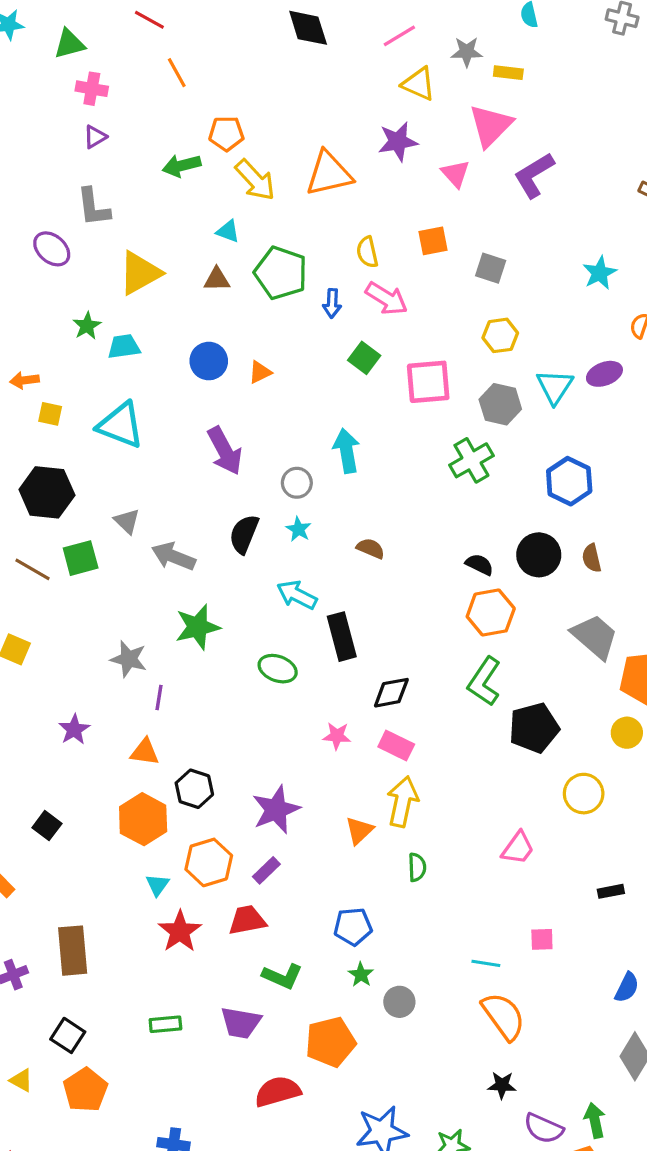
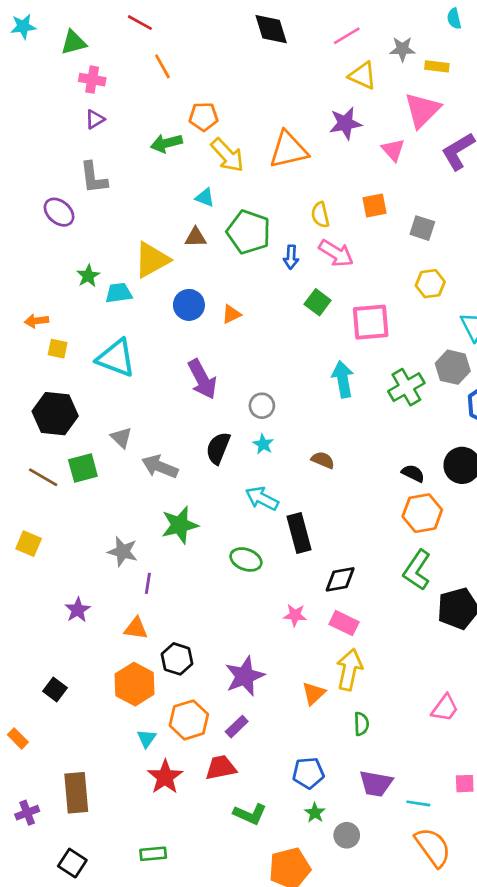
yellow triangle: (140, 273) -> (152, 260), moved
gray hexagon: (500, 404) -> (453, 367), moved
cyan arrow: (347, 451) -> (343, 379), moved
purple trapezoid: (241, 1023) -> (376, 784), moved

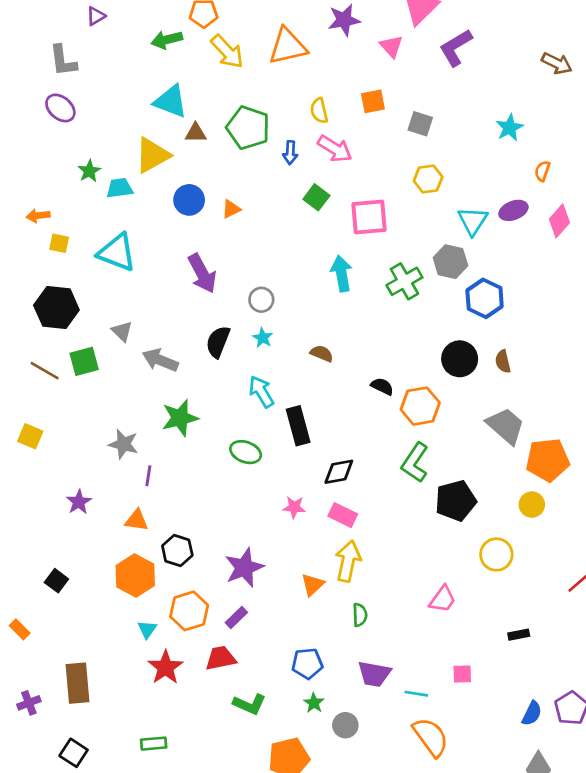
gray L-shape: (93, 178) -> (63, 61), moved
cyan triangle: (205, 198) -> (171, 101), moved, size x1.8
black semicircle: (413, 473) -> (382, 386), moved
cyan arrow: (262, 498) -> (261, 392), turned 32

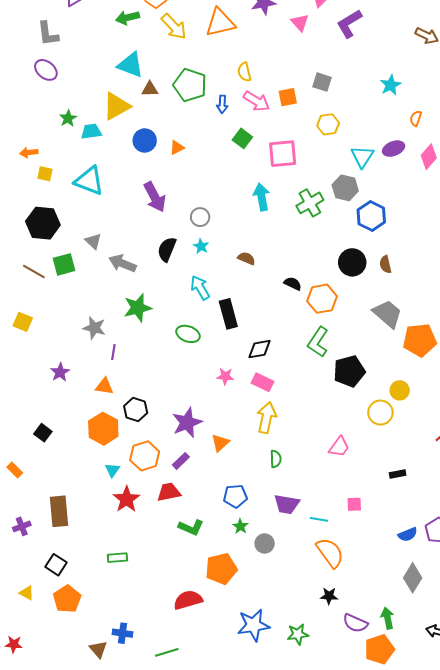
orange square: (373, 101) -> (288, 97), moved
yellow circle: (532, 505) -> (400, 390), moved
orange triangle: (313, 585) -> (220, 443), moved
blue semicircle: (532, 713) -> (408, 534), turned 42

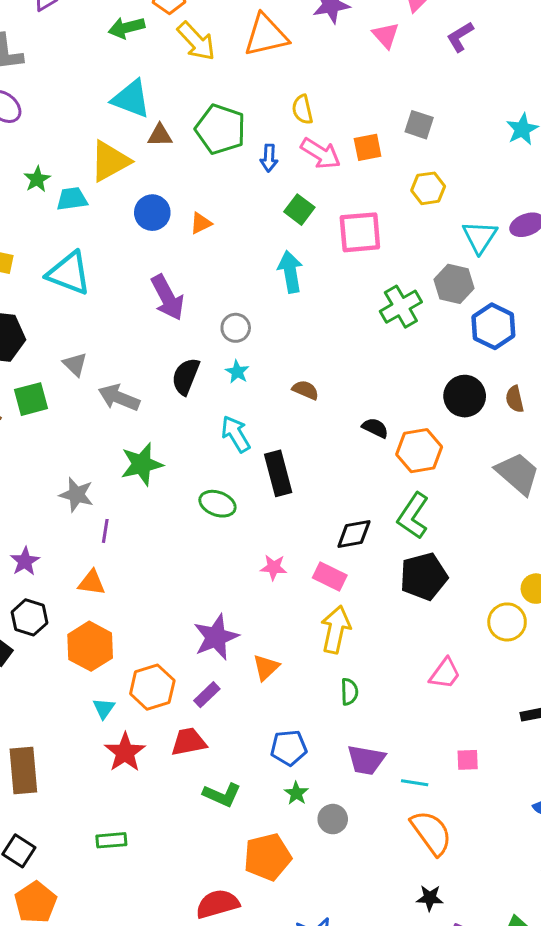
purple L-shape: (349, 24) -> (460, 37), size x0.7
cyan arrow: (262, 197) -> (290, 272), moved
black diamond: (260, 349) -> (354, 534), moved
black pentagon: (349, 371) -> (424, 576), moved
black hexagon: (136, 410) -> (29, 617), moved

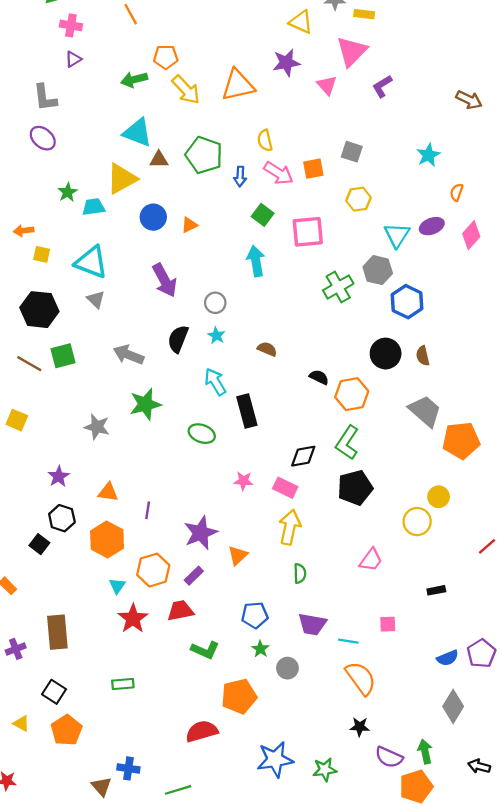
gray triangle: (75, 364) -> (96, 299), moved
purple line: (105, 531) -> (148, 510), moved

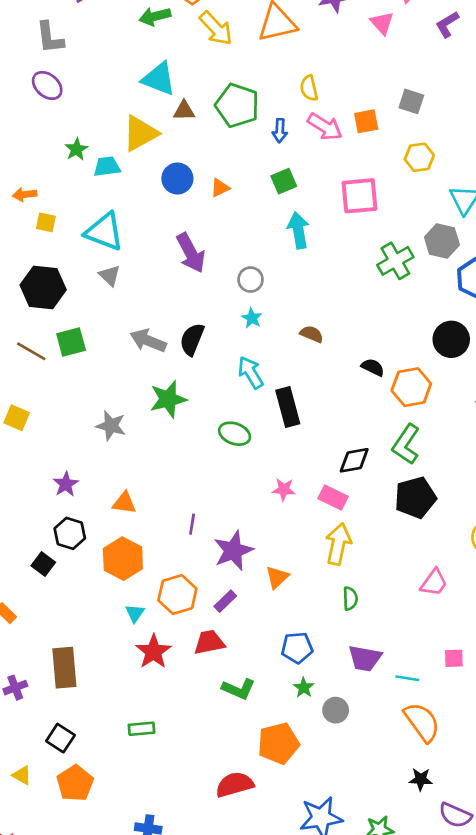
green square: (263, 215) -> (284, 181), moved, turned 30
black semicircle: (178, 339) -> (192, 339), moved
purple line: (148, 510) -> (192, 524), moved

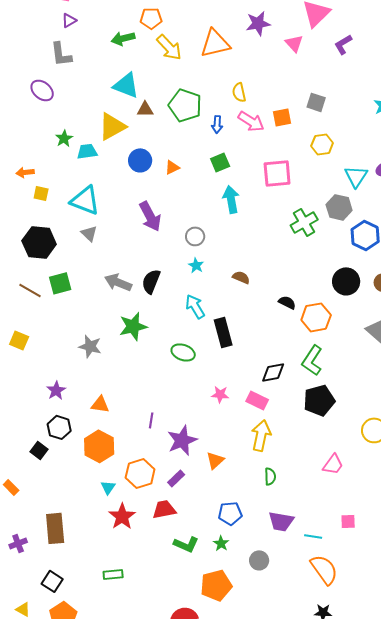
gray L-shape: (50, 38) -> (61, 54), moved
green star: (304, 688) -> (221, 543), moved

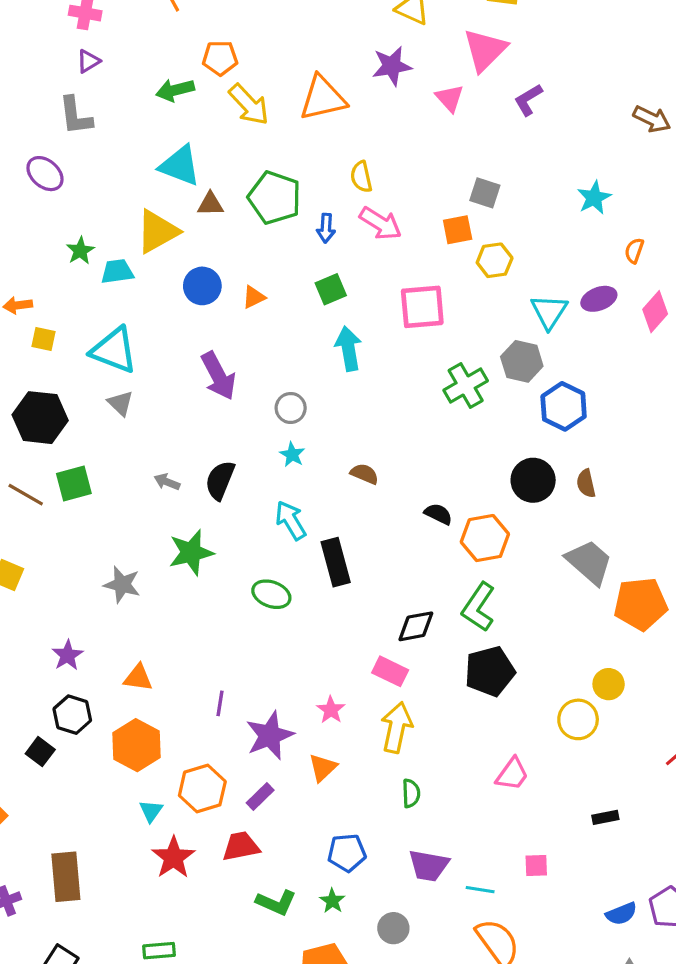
orange square: (282, 117) -> (458, 230), moved
gray arrow: (118, 282) -> (167, 482), size x0.6
pink star: (220, 394) -> (331, 710), moved, turned 30

